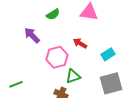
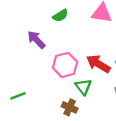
red arrow: (80, 43) -> (98, 64), moved, size x1.5
green triangle: (73, 76) -> (83, 87), turned -49

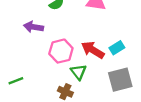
purple arrow: (36, 40) -> (33, 27), turned -36

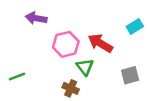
cyan rectangle: (117, 48) -> (135, 26), moved
gray square: (120, 80) -> (130, 75), size x0.7

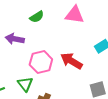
green triangle: (85, 67) -> (25, 84), moved

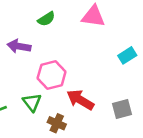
red arrow: (71, 61) -> (80, 100), moved

